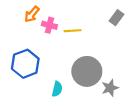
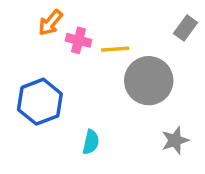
gray circle: (87, 71) -> (149, 81), moved

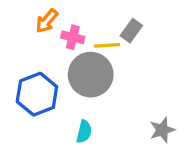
gray rectangle: (186, 28) -> (131, 31), moved
gray circle: (149, 81) -> (91, 75), moved

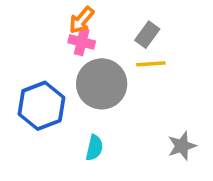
orange arrow: (47, 21) -> (82, 20), moved
yellow line: (107, 45) -> (151, 64), moved

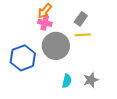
gray star: (182, 146) -> (91, 80), moved
cyan semicircle: (94, 148) -> (67, 81), moved

